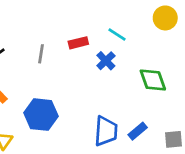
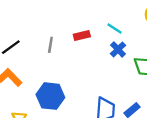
blue cross: (106, 61) -> (118, 49), moved

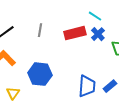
red rectangle: (82, 35) -> (75, 33), moved, size x1.5

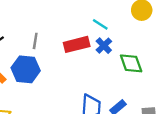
blue hexagon: (40, 74) -> (26, 69), moved

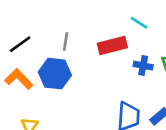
blue cross: (104, 46) -> (143, 66), moved, turned -35

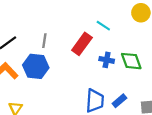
red rectangle: (112, 46) -> (82, 44), turned -40

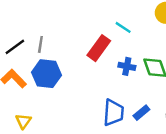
gray line: (44, 41) -> (40, 44), moved

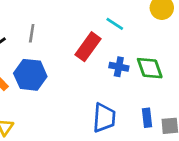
gray line: (40, 44) -> (32, 33), moved
blue rectangle: (141, 113) -> (147, 118), moved, turned -56

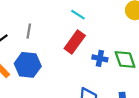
cyan line: (115, 24) -> (78, 15), moved

